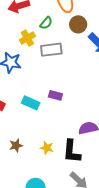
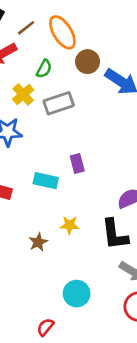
purple rectangle: (55, 95) -> (77, 164), turned 72
yellow star: (47, 148) -> (70, 225), moved

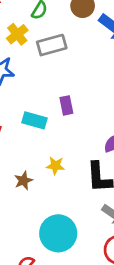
cyan circle: (77, 294) -> (58, 233), size x1.4

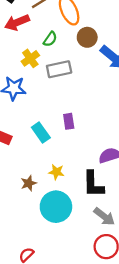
cyan rectangle: (34, 120) -> (41, 133), turned 36
cyan circle: (58, 233) -> (56, 207), moved

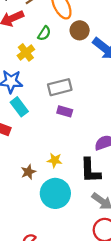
gray rectangle: (59, 69) -> (60, 87), moved
purple rectangle: (69, 121) -> (65, 111), turned -64
cyan rectangle: (41, 133) -> (19, 107), moved

